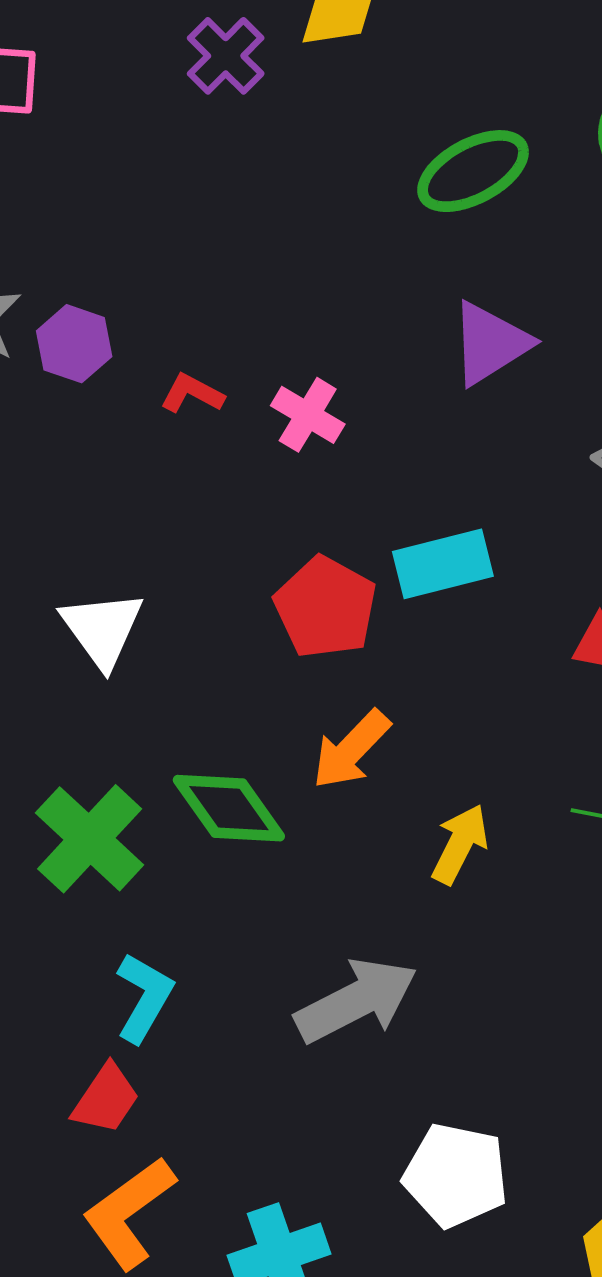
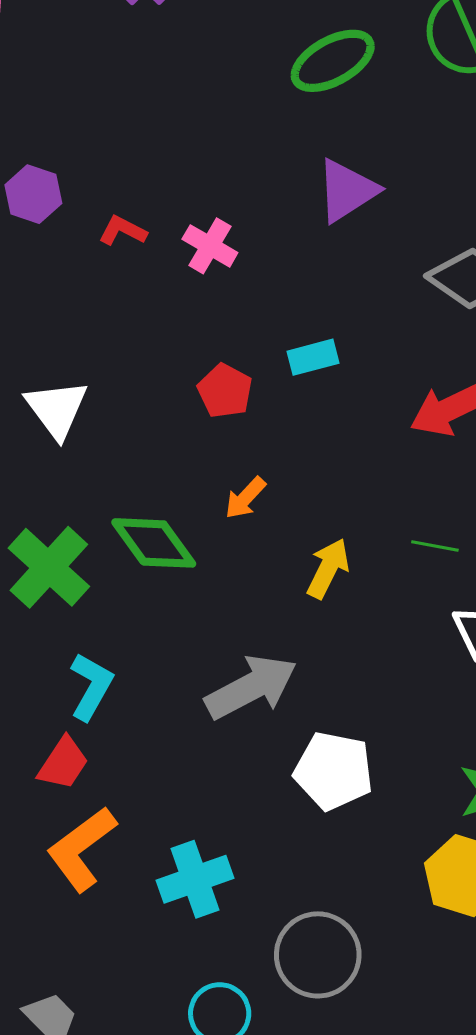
cyan rectangle: (443, 564) -> (313, 357), size x0.7
red pentagon: (326, 607) -> (225, 391), size x0.7
orange arrow: (351, 750) -> (245, 498), size x0.7
white pentagon: (456, 1175) -> (334, 771), moved

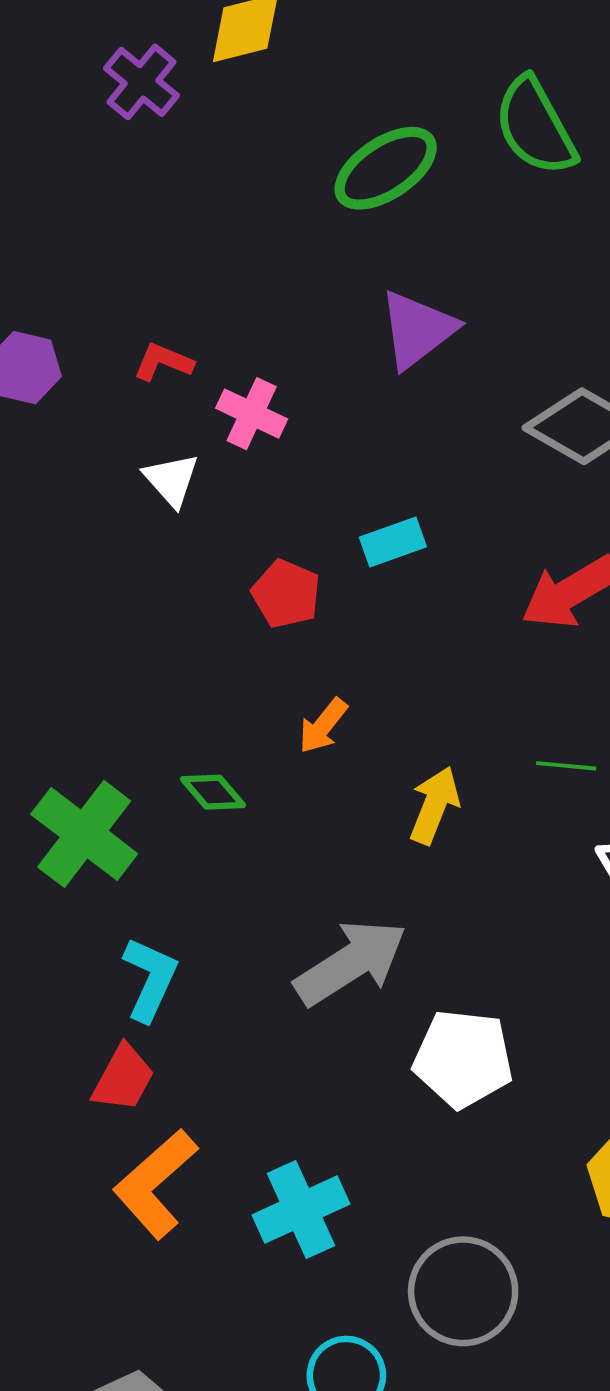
red L-shape: (123, 231) -> (163, 362), moved
white triangle: (57, 409) -> (171, 480), moved, size x0.7
green diamond: (154, 543) -> (213, 792), size x0.6

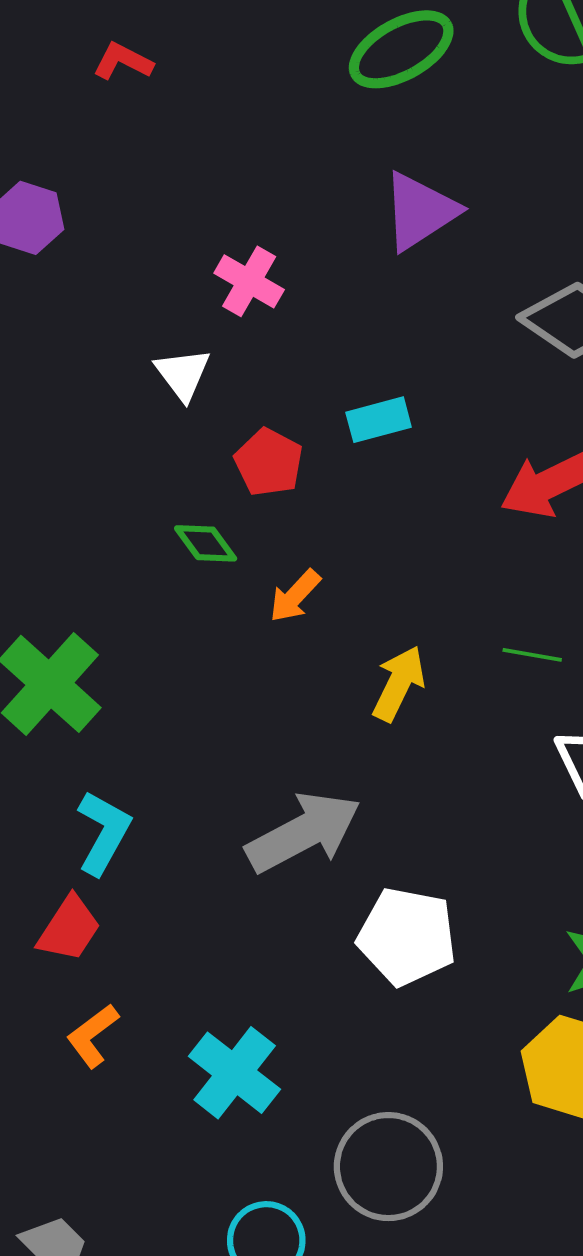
red L-shape: (163, 362) -> (123, 61), moved
white triangle: (171, 480) -> (183, 374), moved
green diamond: (213, 792) -> (206, 543), moved
orange L-shape: (155, 1184) -> (93, 1036), size x0.6
cyan cross: (301, 1210) -> (235, 1073), turned -32

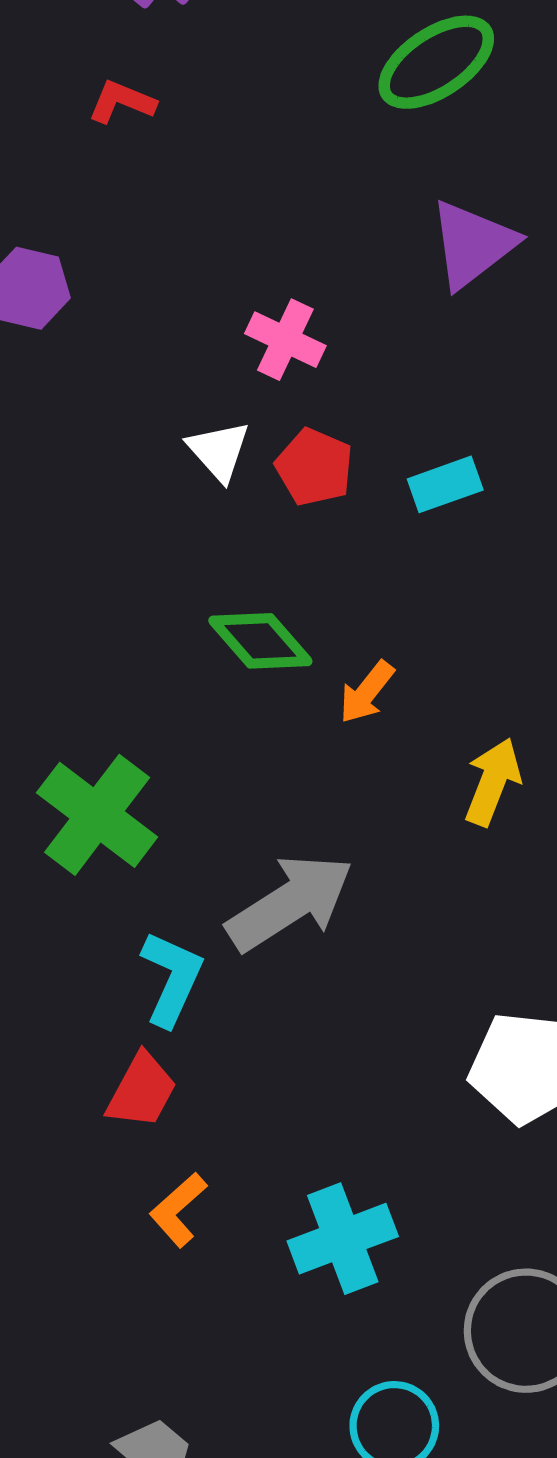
red pentagon: (269, 462) -> (314, 467), moved
green diamond: (206, 543) -> (260, 641), size x1.4
gray arrow: (303, 832) -> (290, 903), moved
cyan cross: (235, 1073) -> (343, 1239), turned 36

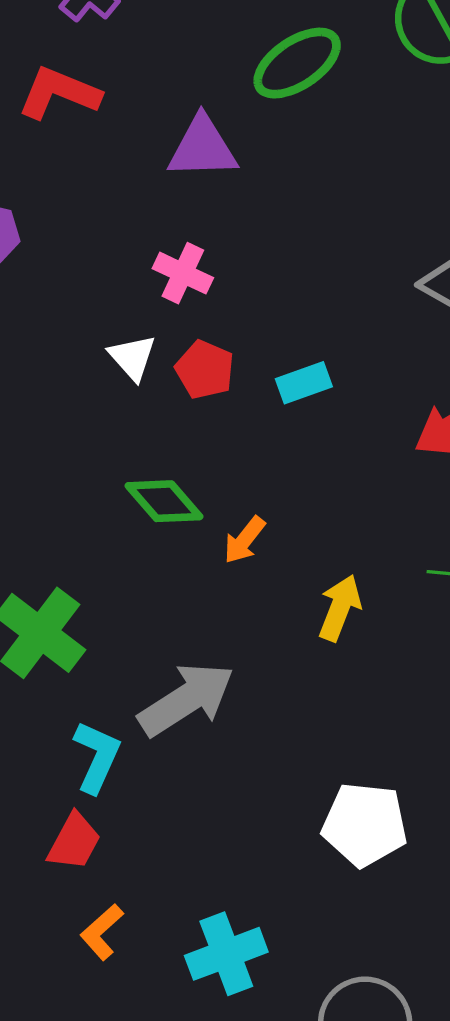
red L-shape: (122, 102) -> (59, 93), size x1.6
purple triangle: (473, 244) -> (202, 148), moved, turned 36

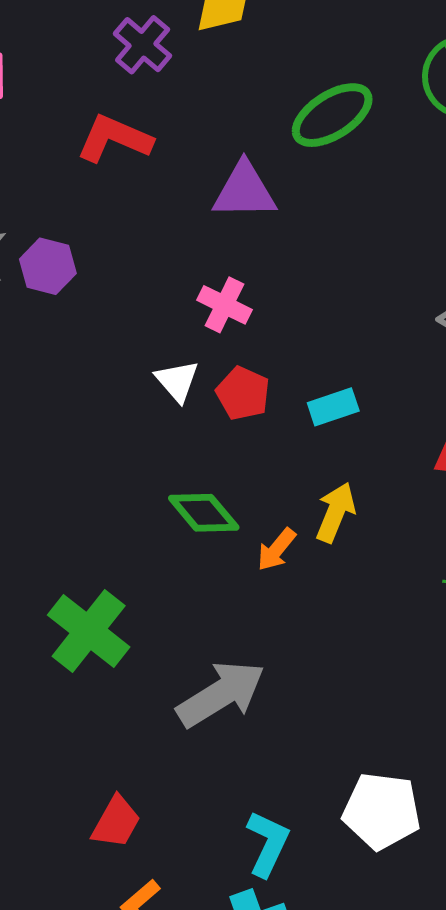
yellow arrow: (340, 608) -> (336, 512), moved
cyan L-shape: (97, 757) -> (268, 844), moved

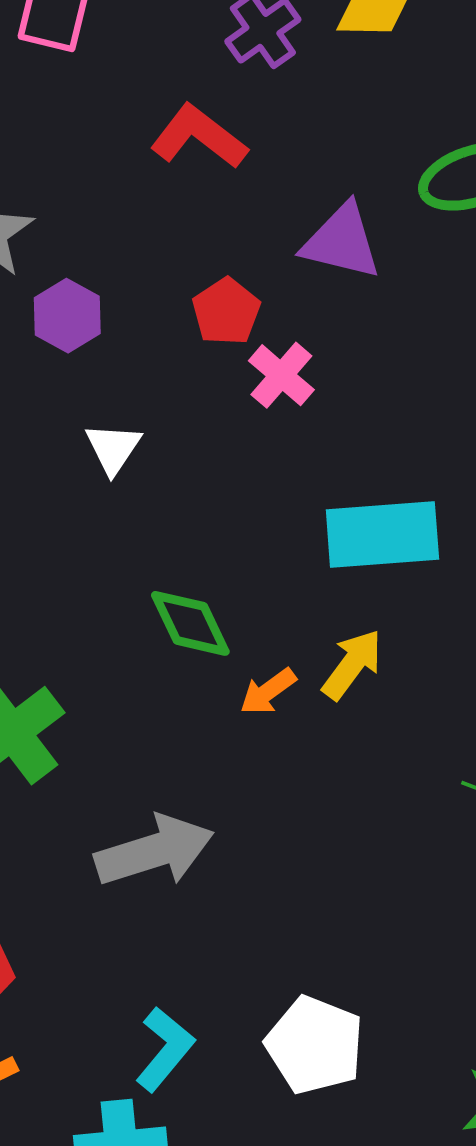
purple hexagon: (48, 266) -> (67, 316), moved
white triangle: (177, 381) -> (113, 448), moved
red pentagon: (243, 393) -> (226, 312), moved
cyan rectangle: (333, 407) -> (382, 534), size x1.8

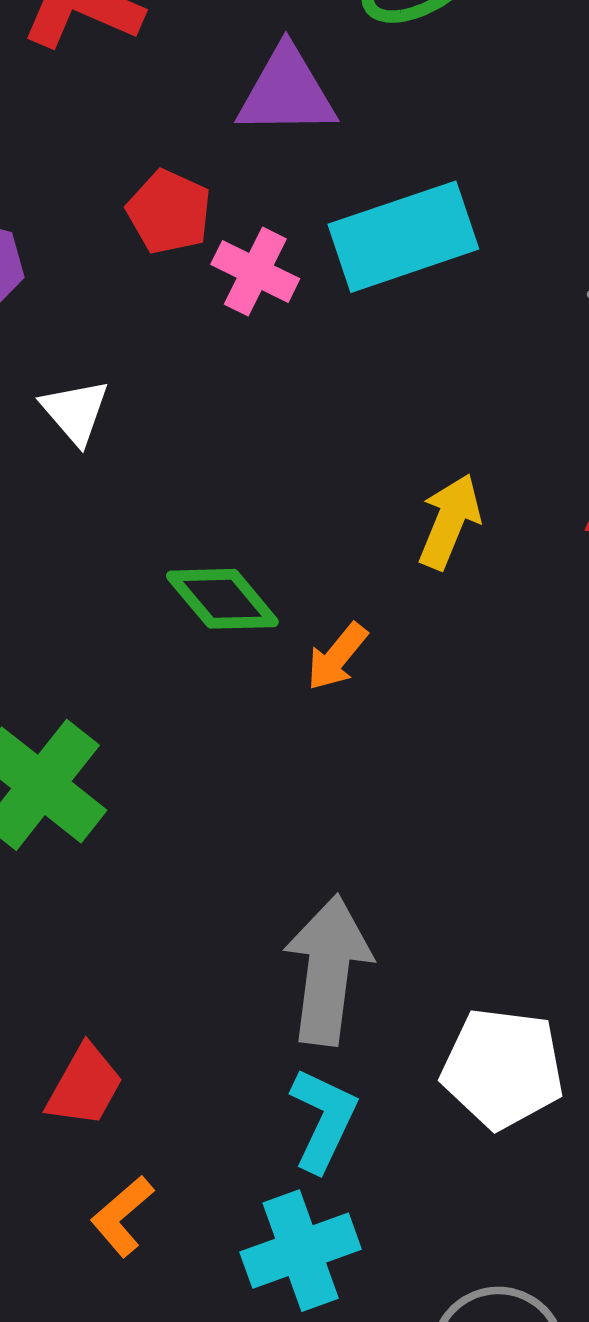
cyan rectangle: (382, 534) -> (403, 237), moved
yellow arrow: (352, 664) -> (450, 521), moved
gray arrow: (154, 851) -> (328, 970), moved, turned -51

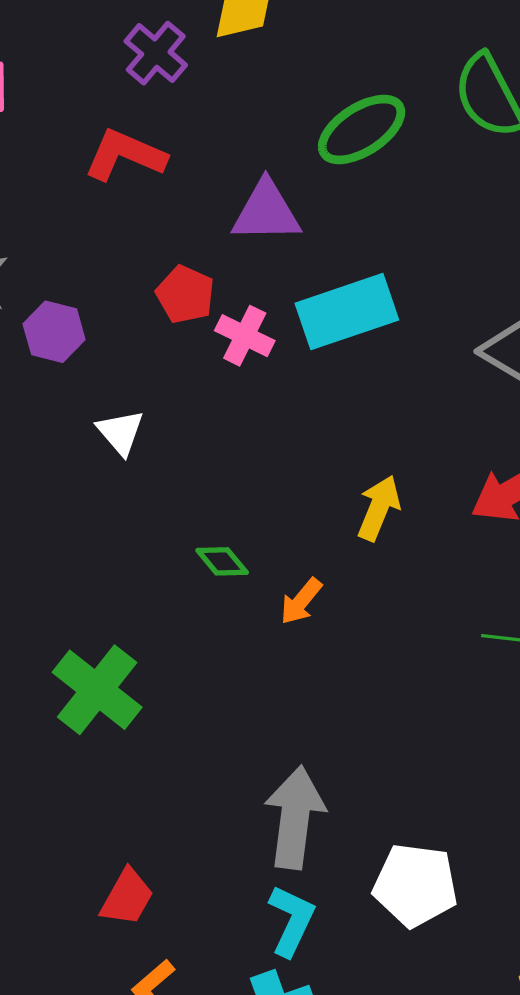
green diamond: (222, 599) -> (222, 561), size x0.7

